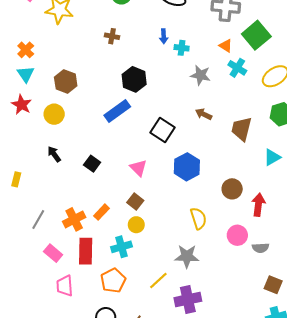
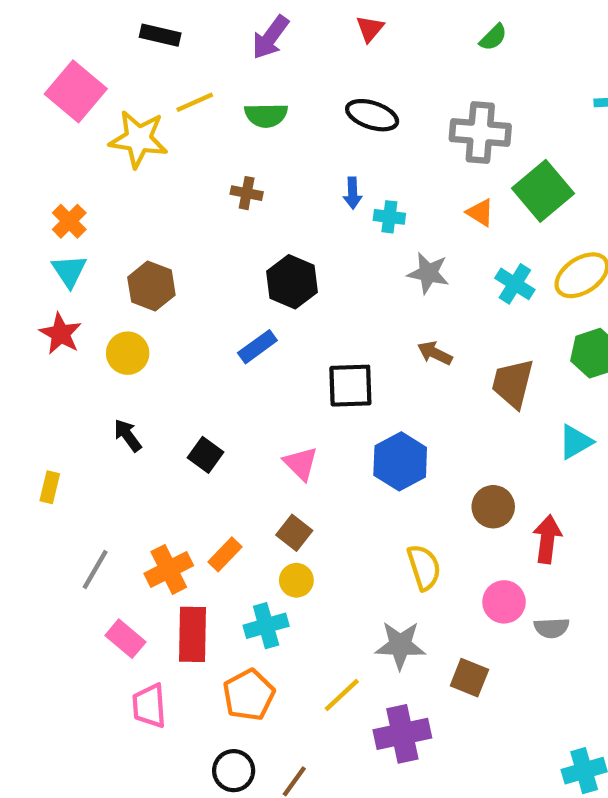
cyan cross: (237, 68) -> (515, 284), moved
blue rectangle: (117, 111) -> (257, 347), size x0.7
black square: (163, 130) -> (350, 386), turned -35
brown square: (273, 285) -> (469, 678), moved

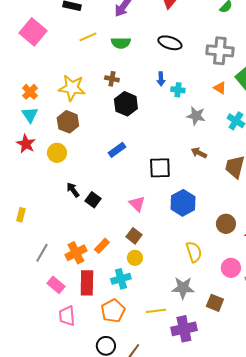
yellow star: (138, 139) -> (72, 88), moved
black hexagon: (292, 282) -> (126, 104), moved
black arrow: (128, 435) -> (73, 190), moved
yellow line: (342, 695) -> (156, 311), turned 36

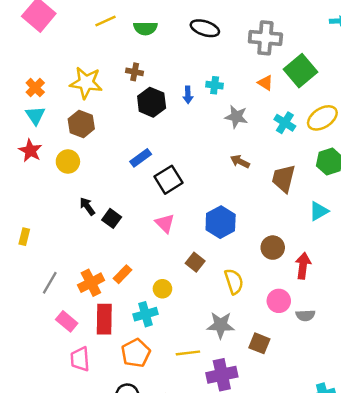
blue arrow: (161, 79) -> (188, 95), moved
black square: (160, 168) -> (169, 180), moved, turned -30
brown square: (134, 236) -> (195, 262), moved

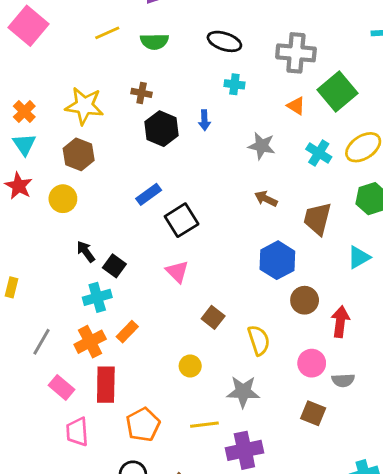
cyan cross: (215, 85) -> (234, 84), moved
blue hexagon: (221, 222) -> (277, 260), moved
yellow circle: (162, 289) -> (190, 366), moved
cyan cross: (145, 314) -> (97, 297), moved
brown square: (259, 343) -> (313, 413), moved

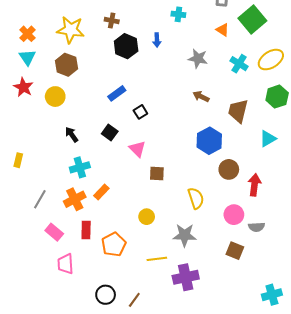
black square: (182, 220) -> (140, 112), size x0.6
black square: (114, 266) -> (110, 132), moved
brown square: (213, 317) -> (157, 174), moved, turned -35
red rectangle: (106, 385) -> (86, 230), size x0.7
orange pentagon: (143, 425) -> (114, 244), moved

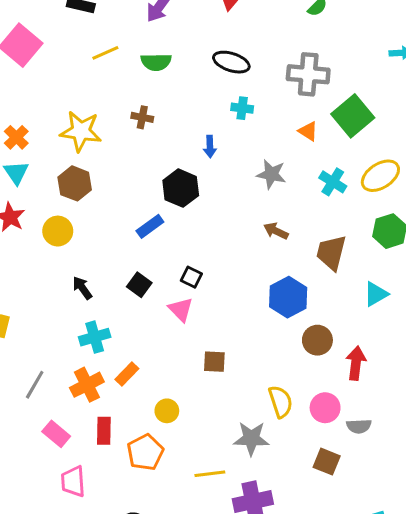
black hexagon: (126, 46) -> (181, 188), moved
black square: (140, 112) -> (191, 277), moved, turned -32
brown square: (157, 174) -> (214, 362), moved
yellow semicircle: (196, 198) -> (281, 402), moved
yellow circle: (147, 217) -> (167, 411), moved

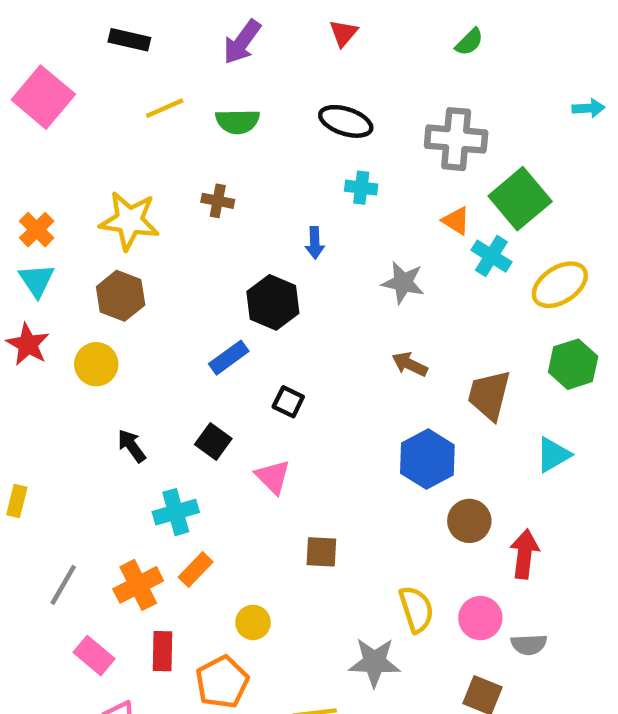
cyan cross: (333, 182) -> (491, 256), moved
black square: (191, 277) -> (288, 402), moved
cyan cross: (95, 337) -> (176, 512), moved

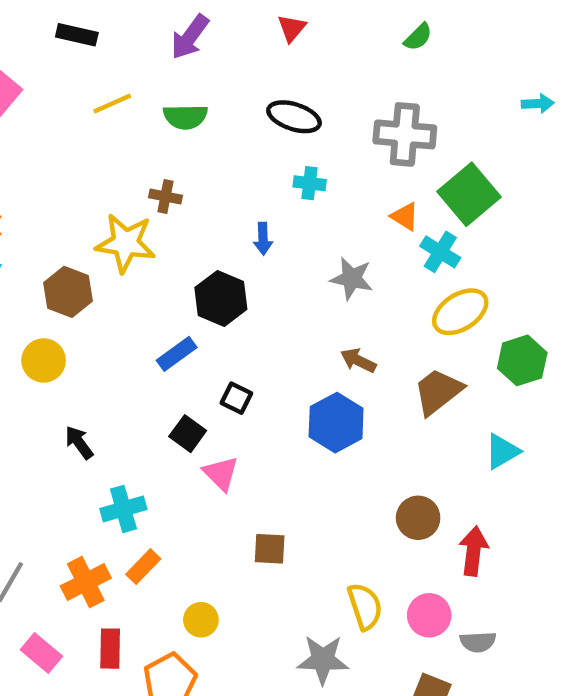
yellow star: (129, 221) -> (126, 243), moved
yellow ellipse: (560, 285) -> (460, 312), moved
brown trapezoid: (489, 395) -> (438, 391), turned 38
black square: (213, 441) -> (188, 434), moved
blue hexagon: (427, 459) -> (336, 423), moved

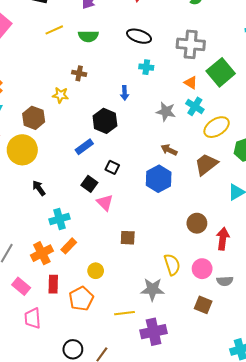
yellow star: (126, 243) -> (60, 95), size x0.6
cyan cross: (440, 252) -> (195, 106), moved
yellow circle: (44, 360) -> (22, 150), size x1.5

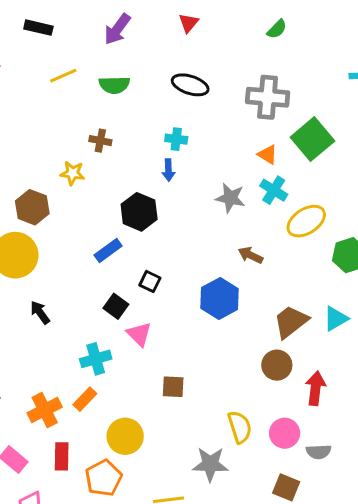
cyan cross: (146, 67) -> (176, 139), moved
brown arrow: (169, 150) -> (251, 255), moved
brown trapezoid: (206, 164) -> (291, 322), moved
cyan cross: (59, 219) -> (96, 359), moved
yellow circle: (96, 271) -> (125, 436), size x1.5

